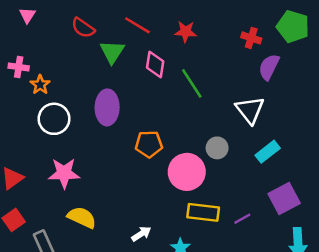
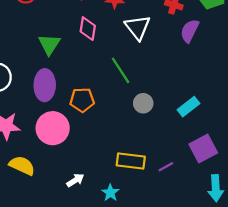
green triangle: (112, 52) -> (49, 44), moved
green line: (192, 83) -> (121, 70), moved
purple ellipse: (107, 107) -> (45, 85), moved
white triangle: (250, 110) -> (138, 27), moved
pink circle: (187, 172) -> (53, 128), moved

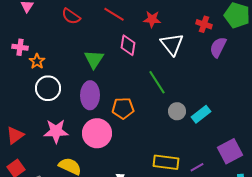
cyan rectangle: (189, 107) -> (201, 114), moved

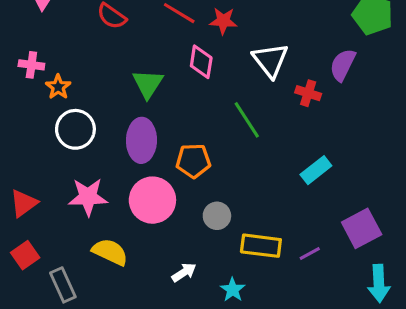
red star: (152, 19) -> (223, 21), moved
red cross: (204, 24) -> (308, 93), moved
gray circle: (177, 111) -> (217, 216), moved

